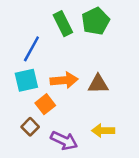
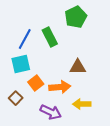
green rectangle: (63, 24) -> (50, 37), moved
orange arrow: (64, 80) -> (60, 87), moved
brown square: (30, 127) -> (16, 98), moved

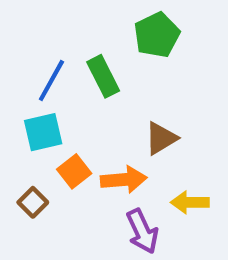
brown triangle: (78, 67) -> (161, 138), turned -30
yellow arrow: (82, 104) -> (190, 202), moved
purple arrow: (51, 112) -> (142, 231), moved, turned 40

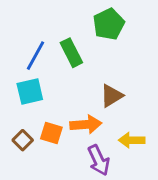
orange square: (74, 171) -> (51, 133), moved, turned -35

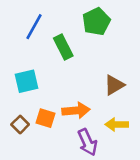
blue line: (36, 56) -> (34, 27), moved
brown triangle: (112, 96) -> (114, 85), moved

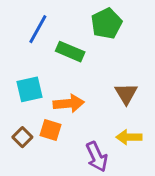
green rectangle: (63, 47) -> (70, 52), turned -40
brown triangle: (114, 85) -> (126, 94), turned -30
orange arrow: (76, 111) -> (69, 103), moved

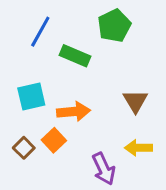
orange square: (50, 130) -> (54, 140), turned 30

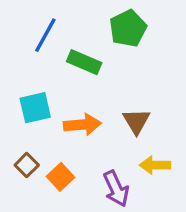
brown triangle: (135, 101) -> (136, 121), moved
orange square: (54, 140) -> (60, 177), moved

